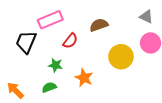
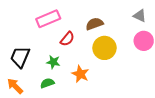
black trapezoid: (26, 42) -> (20, 57), moved
yellow circle: (121, 57) -> (104, 48), moved

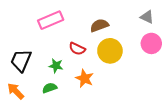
red semicircle: (67, 39) -> (77, 49), moved, turned 77

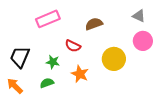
yellow circle: (110, 51) -> (114, 59), moved

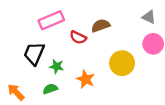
red semicircle: (73, 46) -> (78, 37), moved
black trapezoid: (20, 57) -> (34, 53), moved

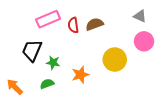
red semicircle: (78, 37) -> (73, 25), moved, turned 56
orange star: (86, 79) -> (80, 75), turned 30

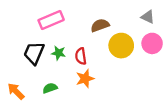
red semicircle: (73, 25) -> (81, 56), moved
yellow circle: (115, 60) -> (121, 46), moved
green star: (53, 63) -> (58, 53), moved

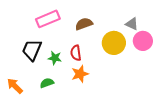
gray triangle: (148, 17) -> (132, 24), moved
brown semicircle: (100, 25) -> (84, 24), moved
green star: (58, 53) -> (55, 58), moved

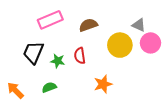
orange star: (80, 74) -> (103, 84), moved

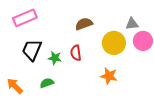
pink rectangle: (50, 20) -> (25, 18), moved
gray triangle: (139, 25) -> (132, 24), turned -32
orange star: (103, 84) -> (109, 76), moved, turned 30

